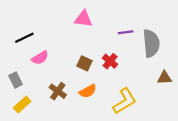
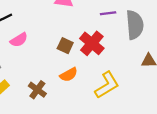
red cross: (110, 61) -> (92, 43), size x1.5
brown cross: (58, 91) -> (37, 90), moved

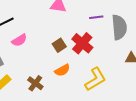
brown square: (65, 46) -> (59, 45), turned 32

